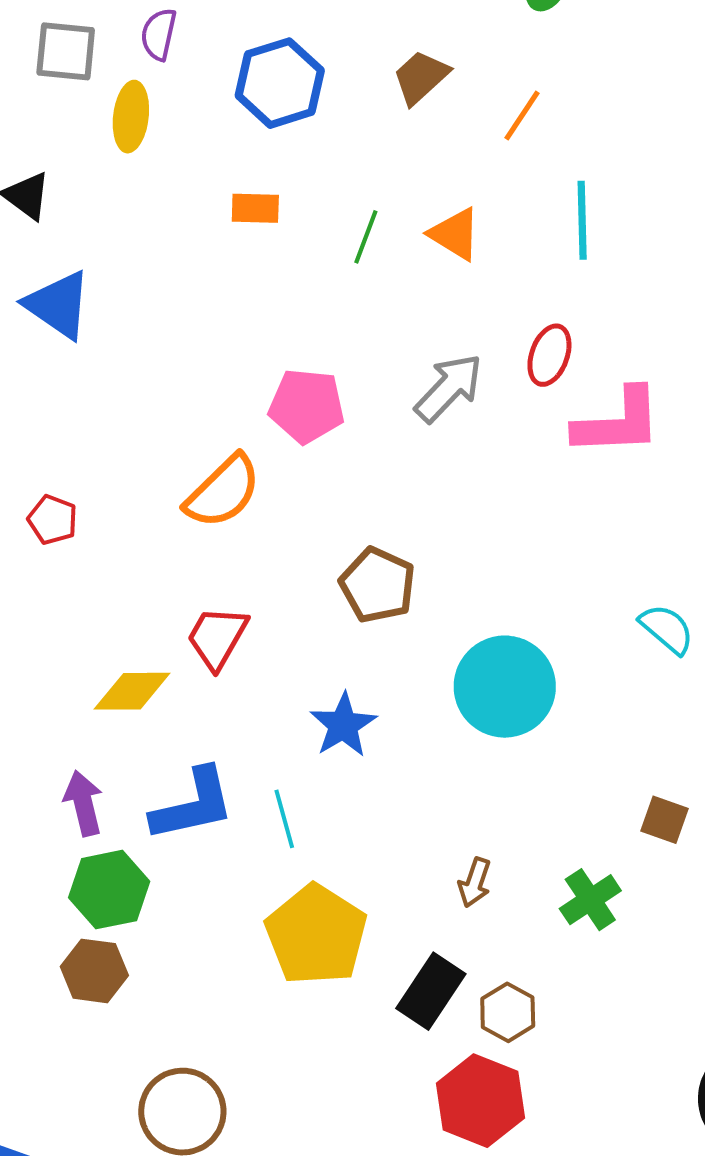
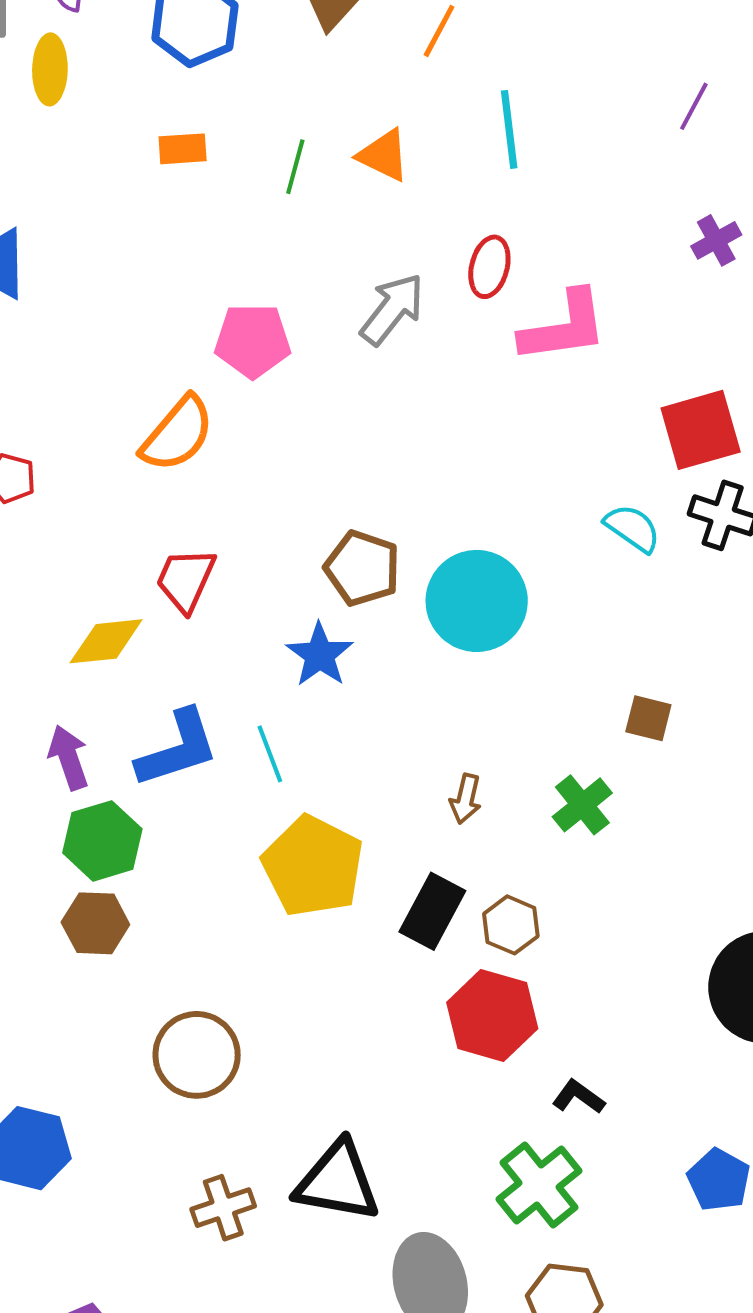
brown pentagon: (378, 585) -> (362, 568), moved

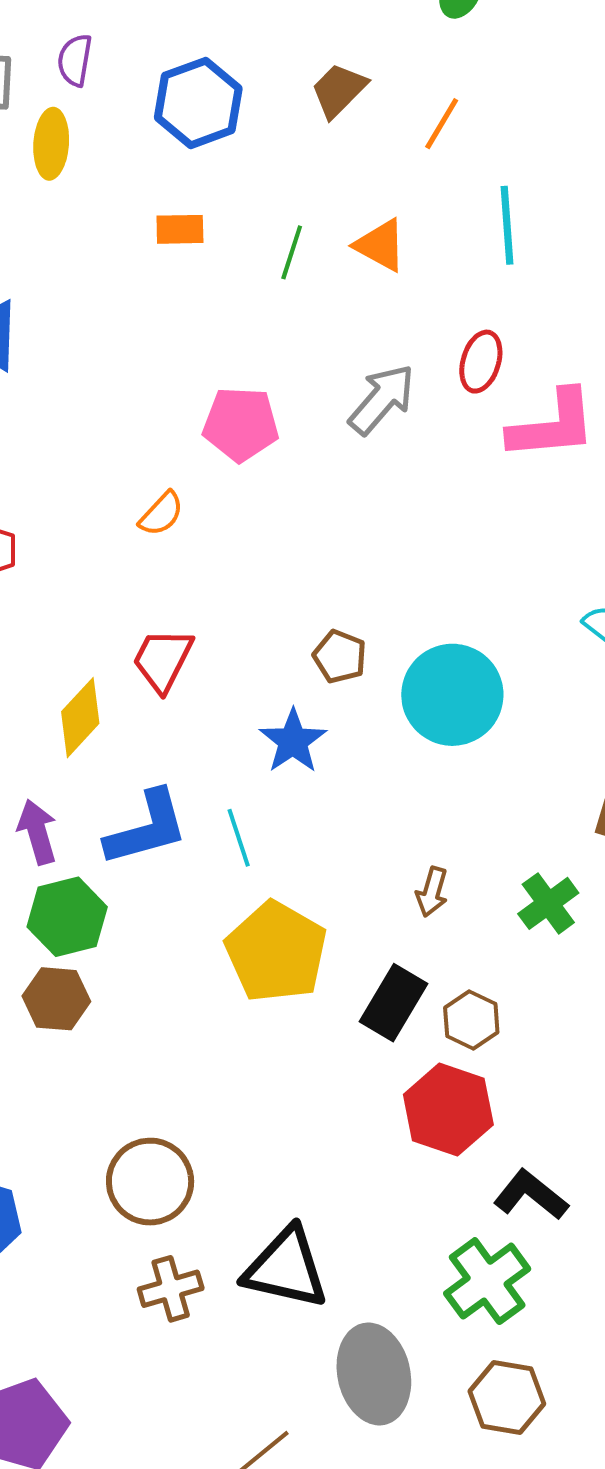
orange semicircle: (178, 434) -> (161, 514), size x0.6
brown pentagon: (362, 568) -> (340, 657), size x0.7
yellow diamond: (106, 641) -> (80, 718), turned -44
brown circle: (197, 1055) -> (150, 1182), moved
black L-shape: (578, 1097) -> (531, 1195), size x1.4

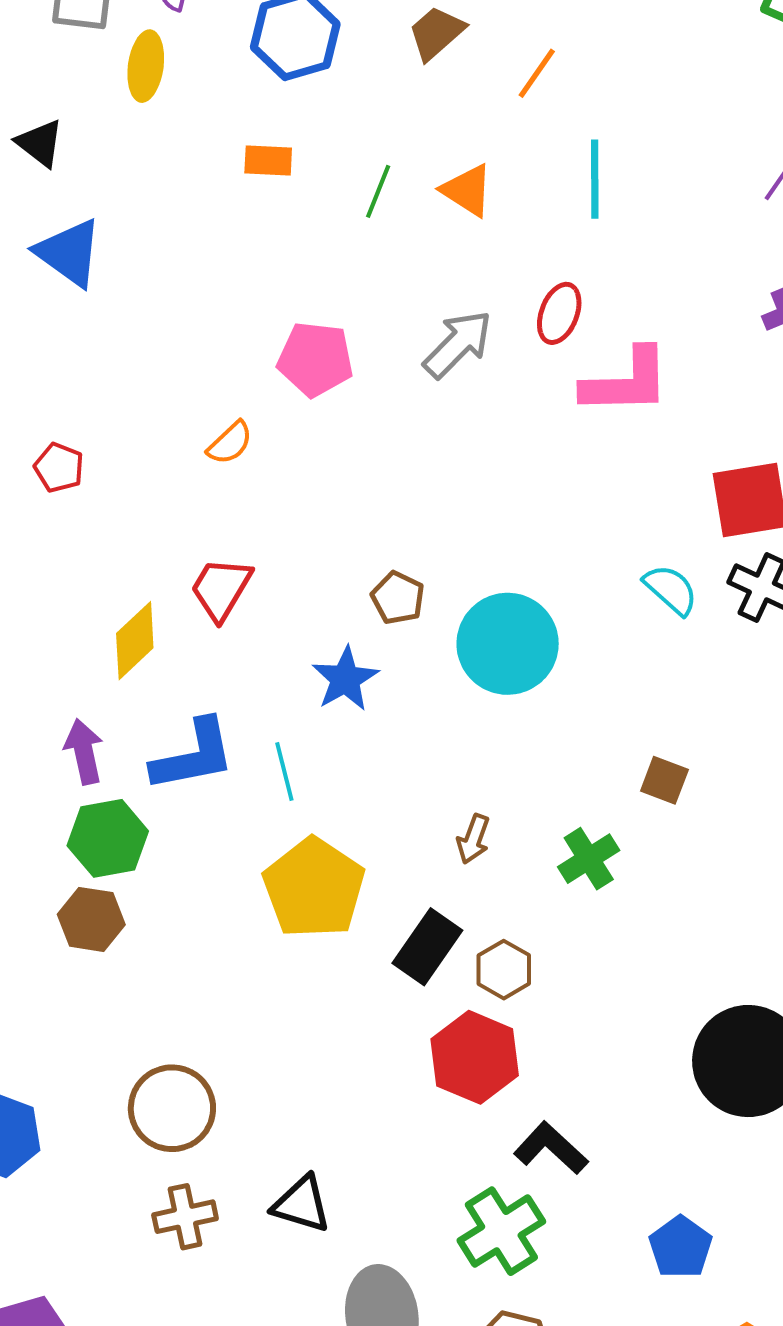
black triangle: (286, 1268) -> (302, 1204), size x0.7

